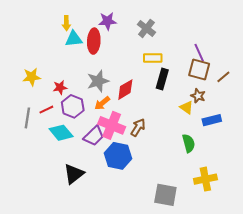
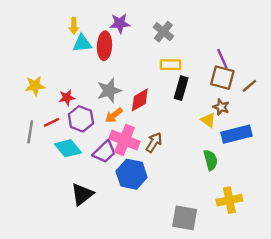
blue rectangle: (212, 120) -> (236, 134), size x1.4

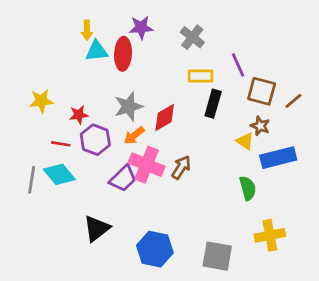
purple line: (222, 59) -> (238, 65), moved
red line: (51, 122) -> (61, 144), turned 35
gray line: (30, 132) -> (32, 180), moved
cyan diamond: (68, 148) -> (59, 174), moved
blue hexagon: (132, 174) -> (155, 249), moved

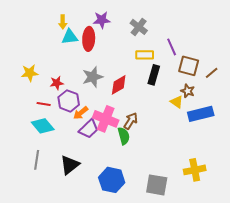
orange arrow: (134, 136) -> (81, 113), moved
gray line: (32, 180) -> (37, 160), moved
green semicircle: (248, 188) -> (124, 136), moved

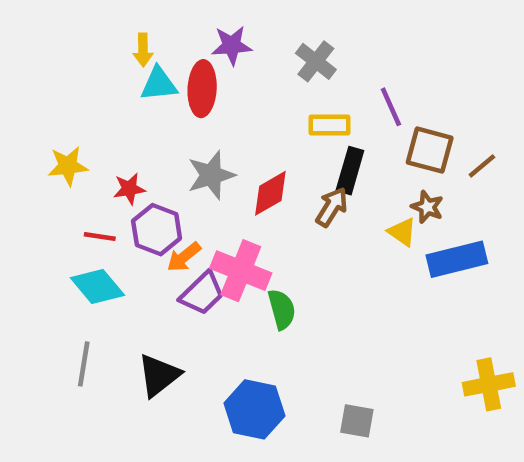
brown arrow: (131, 121) -> (332, 207), moved
yellow cross: (195, 170) -> (489, 384), moved
gray square: (157, 185) -> (357, 421), size x0.7

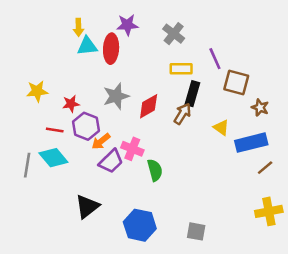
brown line: (482, 166) -> (265, 168), moved
brown star: (427, 207) -> (260, 107), moved
pink cross: (241, 271) -> (132, 149), size x0.7
gray line: (84, 364) -> (27, 165), moved

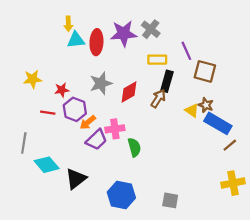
purple star: (127, 25) -> (124, 34), moved, size x1.4
brown star: (260, 107) -> (206, 105), moved
blue rectangle: (251, 143) -> (218, 123), turned 44
pink cross: (132, 149) -> (115, 129), turned -30
cyan diamond: (53, 158) -> (47, 165), moved

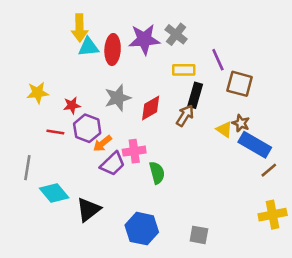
yellow arrow: (68, 24) -> (80, 28), size x1.5

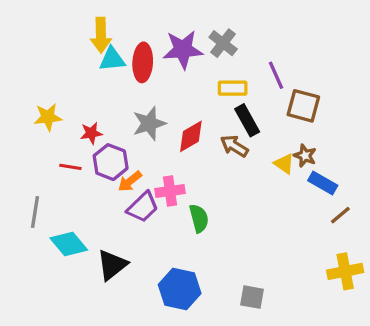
black rectangle: (195, 95) -> (247, 120), turned -45
brown arrow: (185, 116) -> (234, 146), turned -90
blue rectangle: (255, 145) -> (323, 183), size x0.7

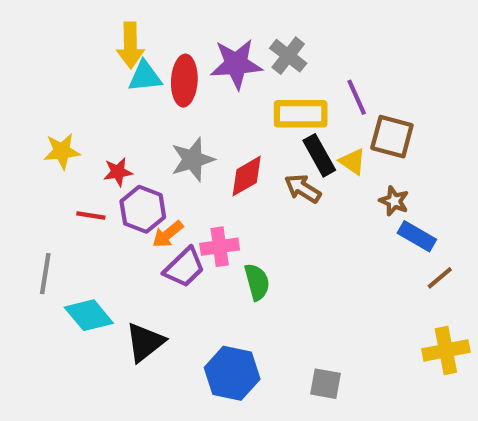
yellow rectangle: (233, 88) -> (301, 114), size x1.4
yellow triangle: (284, 164) -> (353, 162), moved

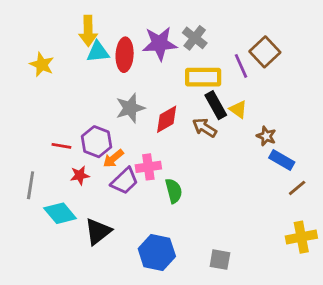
brown square: (392, 137) -> (265, 52), moved, turned 32
yellow star: (62, 151) -> (42, 65), moved, turned 30
red star: (118, 172) -> (80, 175), moved

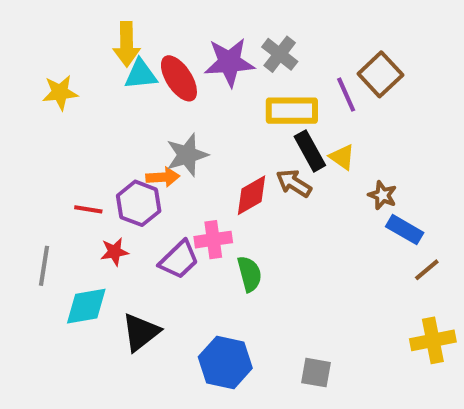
red ellipse: (125, 55) -> (179, 78), turned -36
yellow star: (42, 65) -> (60, 93), turned -30
red diamond: (167, 119) -> (251, 195), moved
orange arrow: (113, 159) -> (163, 177), moved, turned -145
cyan diamond: (60, 213) -> (86, 306), turned -60

